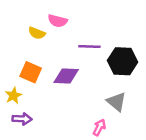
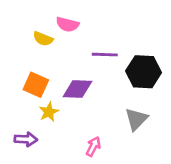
yellow star: (13, 96) -> (49, 112), moved
gray triangle: (116, 102) -> (136, 119), turned 35
pink arrow: (99, 127) -> (93, 146), moved

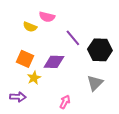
purple line: (105, 55) -> (73, 38), turned 48

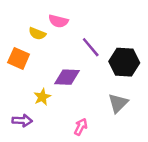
orange square: (25, 59) -> (19, 58), moved

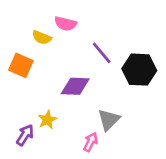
yellow star: (42, 97) -> (47, 120), moved
gray triangle: (118, 103) -> (109, 120), moved
purple arrow: (22, 121) -> (25, 135), turned -60

